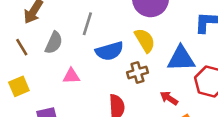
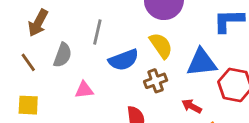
yellow square: (19, 86) -> (28, 105), turned 30

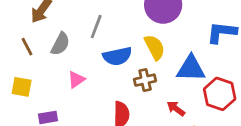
pink triangle: (84, 90) -> (76, 80), turned -36

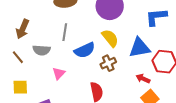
gray semicircle: (60, 44) -> (42, 50), turned 78
red arrow: (176, 109) -> (143, 79), moved

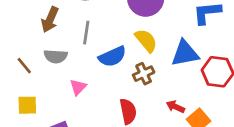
brown arrow: (23, 29) -> (50, 20), moved
red arrow: (143, 79) -> (175, 107), moved

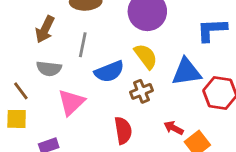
brown line: (24, 66) -> (21, 91), moved
pink triangle: (78, 87) -> (71, 102), size x1.5

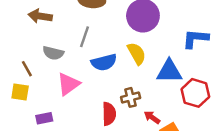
brown arrow: (45, 29) -> (40, 16), moved, turned 65
brown cross: (141, 91) -> (131, 97), moved

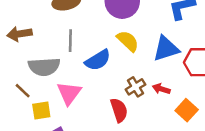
gray semicircle: (53, 53) -> (44, 67), size x1.4
yellow square: (20, 92) -> (41, 110), moved
red arrow: (152, 117) -> (161, 89), moved

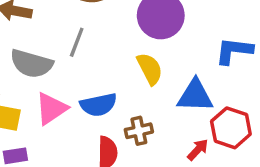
blue semicircle: (98, 60) -> (99, 105), moved
red arrow: (161, 89) -> (198, 150), moved, turned 96

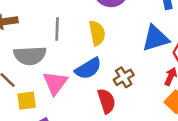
yellow semicircle: (150, 69) -> (97, 33), moved, turned 35

